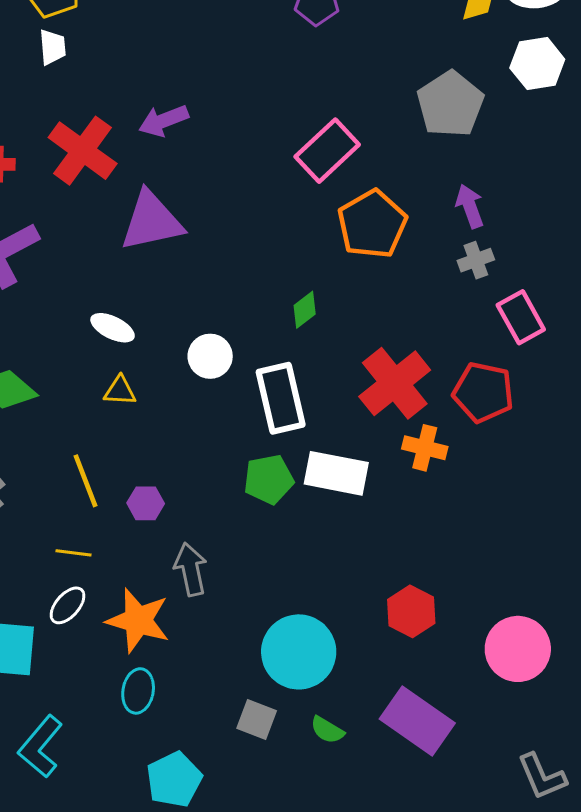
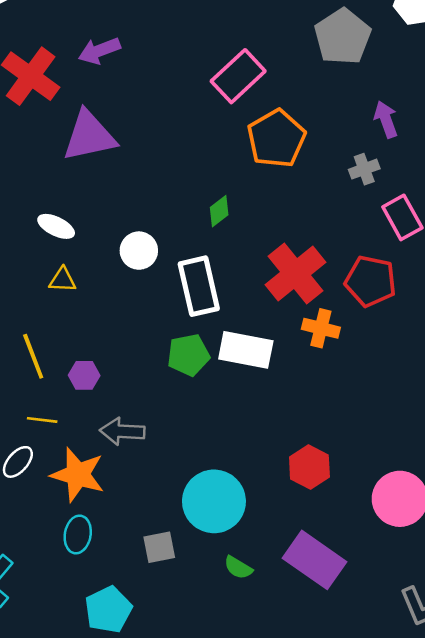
purple arrow: (470, 206) -> (386, 119), moved
yellow line: (74, 553) -> (42, 420), moved
gray arrow: (191, 569) -> (122, 431), turned -75
gray square: (257, 719) -> (159, 547), moved, turned -32

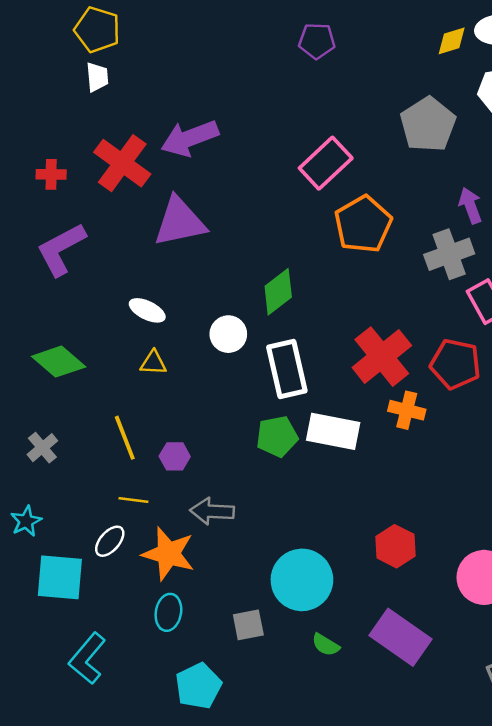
purple arrow: (99, 51) -> (190, 138), size x1.4
gray cross: (364, 169) -> (449, 254), size x1.6
green diamond: (219, 211) -> (278, 292), moved, size x1.5

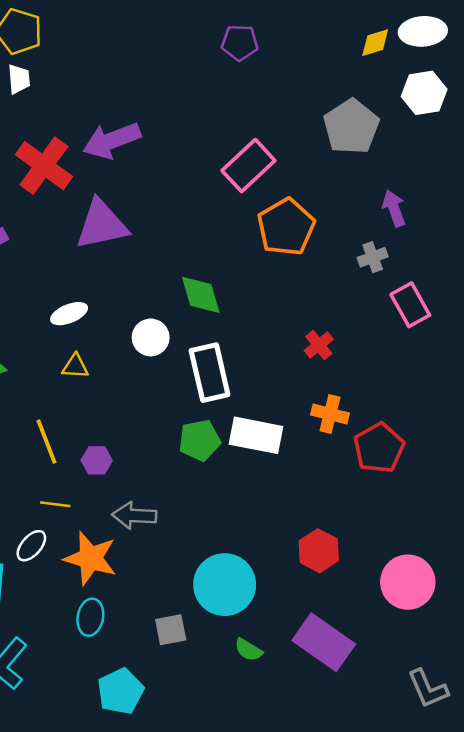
gray cross: (449, 254) -> (373, 257), size x0.6
green diamond: (278, 292) -> (201, 295), turned -69
white ellipse: (147, 310) -> (69, 314), turned -48
red cross: (382, 357) -> (319, 345), moved, size x0.5
red pentagon: (455, 364) -> (379, 448), moved, turned 30

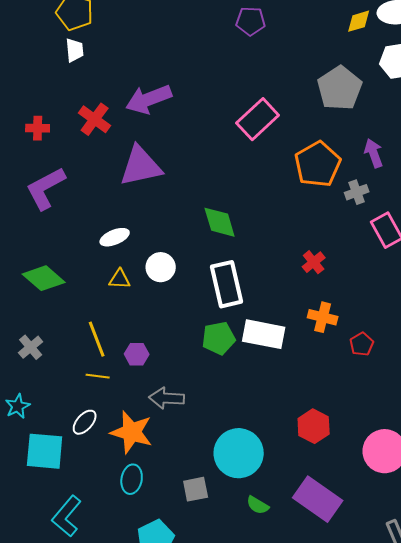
red cross: (44, 166) -> (95, 119), size x0.7
orange pentagon: (286, 227) -> (318, 164), moved
white circle: (151, 337) -> (161, 267), moved
red pentagon: (379, 448) -> (362, 344), size x0.6
yellow line: (55, 504) -> (98, 376), moved

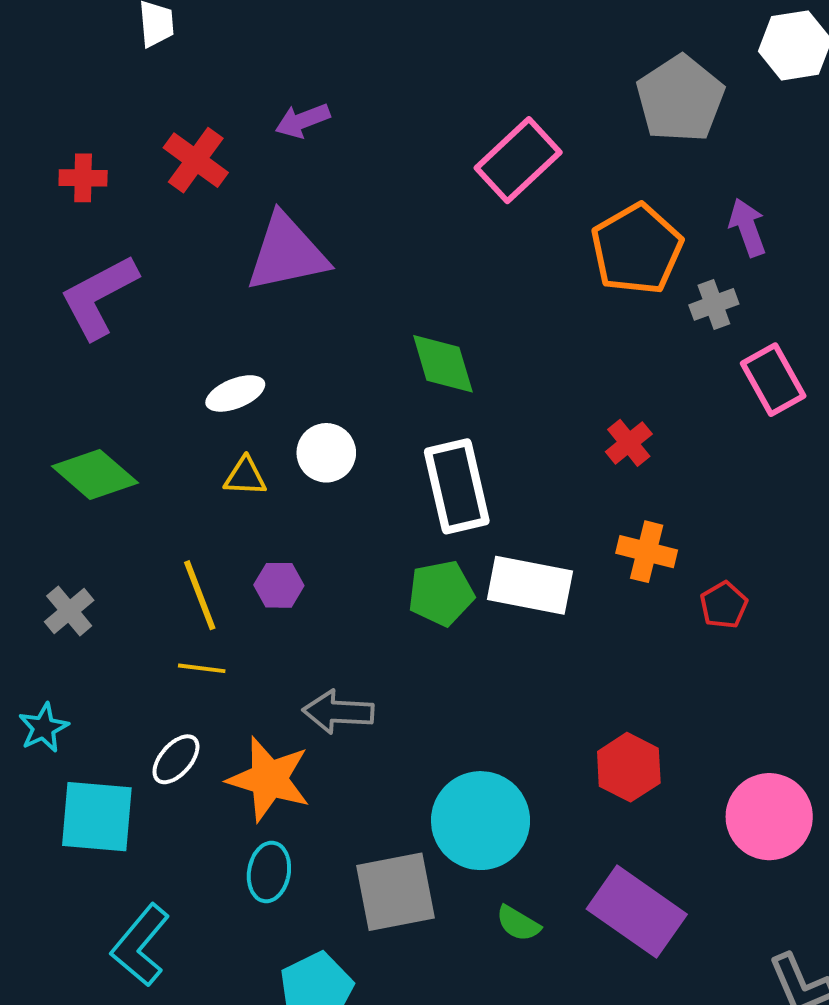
purple arrow: (149, 99) -> (303, 121), size x0.6
purple hexagon: (137, 354) -> (279, 585), moved
gray square: (196, 489) -> (395, 892), size x1.6

